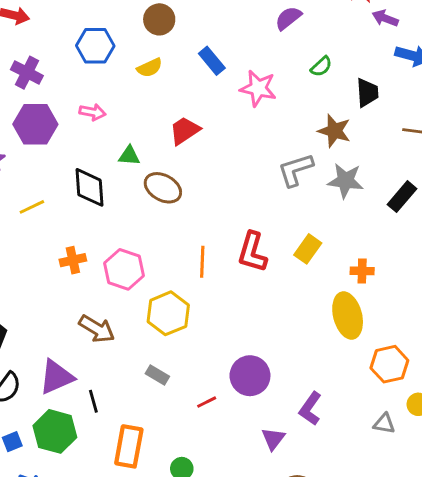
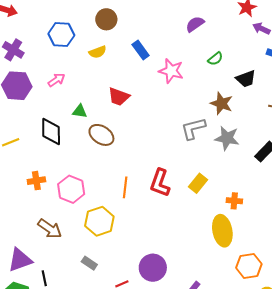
black trapezoid: (367, 93) -> (246, 79), turned 70
pink arrow: (92, 112) -> (56, 80), turned -48
red trapezoid: (185, 131) -> (119, 97), turned -130

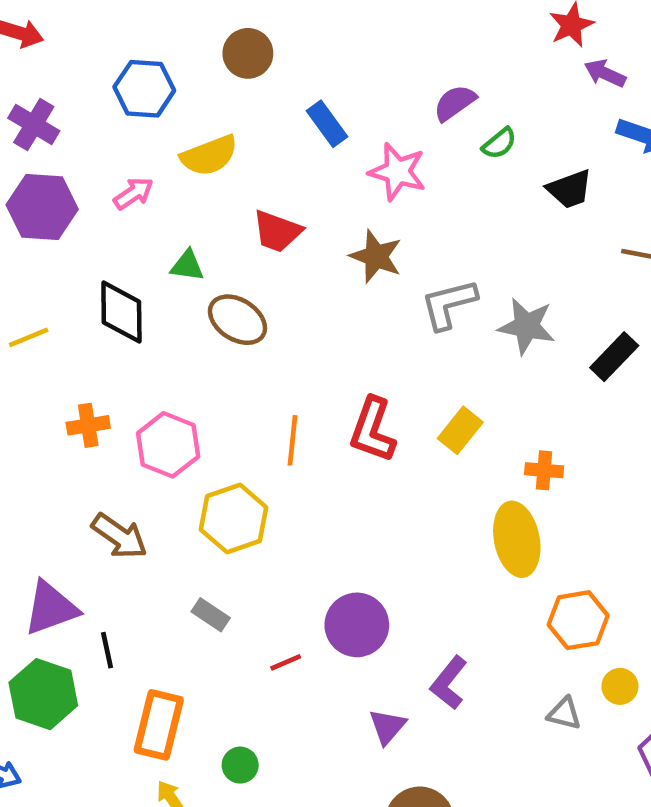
purple semicircle: (195, 24) -> (455, 103), moved
yellow semicircle: (98, 52) -> (209, 155), moved, size x1.4
brown star: (221, 103) -> (376, 256), moved

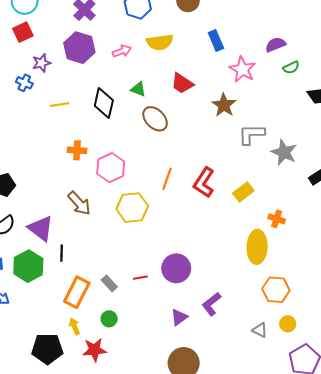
purple triangle: (51, 608) -> (41, 228), turned 44
gray rectangle: (211, 615) -> (109, 283), moved

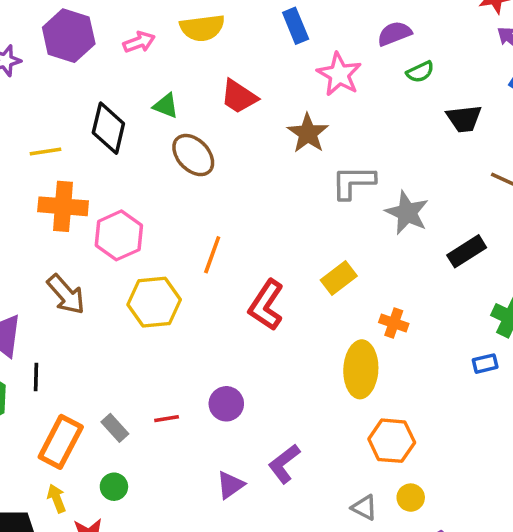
yellow line: (60, 105) -> (45, 151), moved
orange cross: (77, 150) -> (63, 206), size x1.5
red L-shape: (204, 183) -> (266, 305), moved
purple circle: (176, 268) -> (226, 404), size x0.7

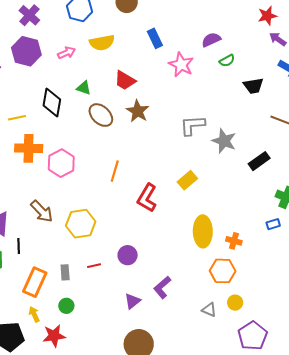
brown star: (308, 133) -> (138, 111), moved
brown arrow: (66, 294) -> (42, 211), moved
yellow hexagon: (154, 302) -> (81, 224), moved
orange cross: (394, 323) -> (234, 241), moved
gray rectangle: (115, 428) -> (65, 272), turned 42

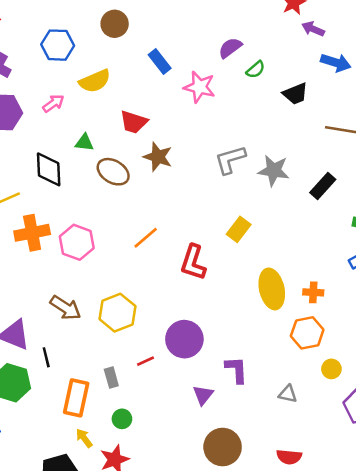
orange line: (115, 171) -> (146, 238), turned 45
purple circle: (128, 255) -> (184, 339), size x1.5
purple L-shape: (162, 287) -> (236, 370), turned 140
gray triangle: (209, 310) -> (288, 394), moved

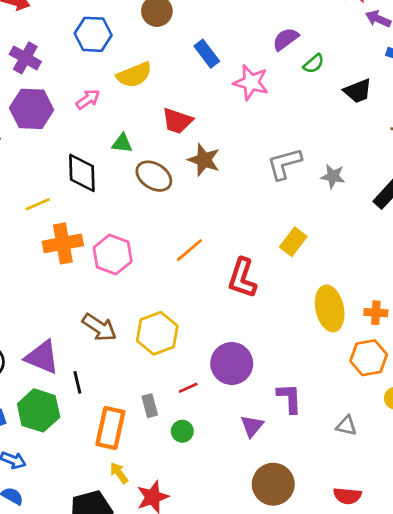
gray star: (274, 171) -> (333, 176), size x0.7
green circle: (122, 419) -> (182, 431), moved

